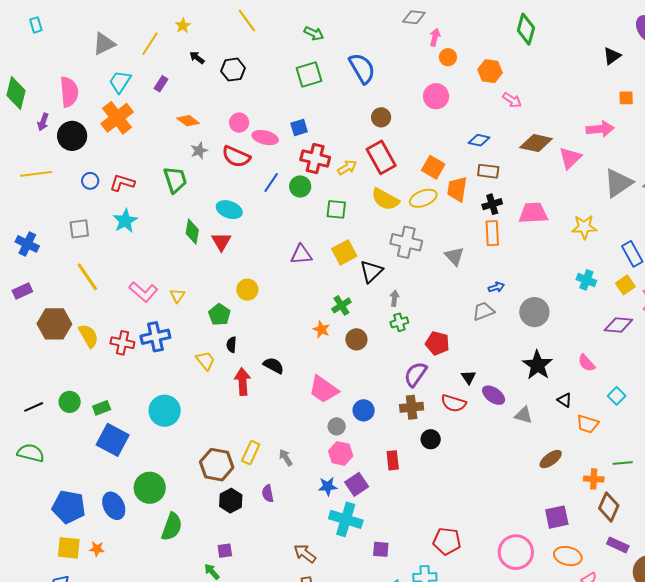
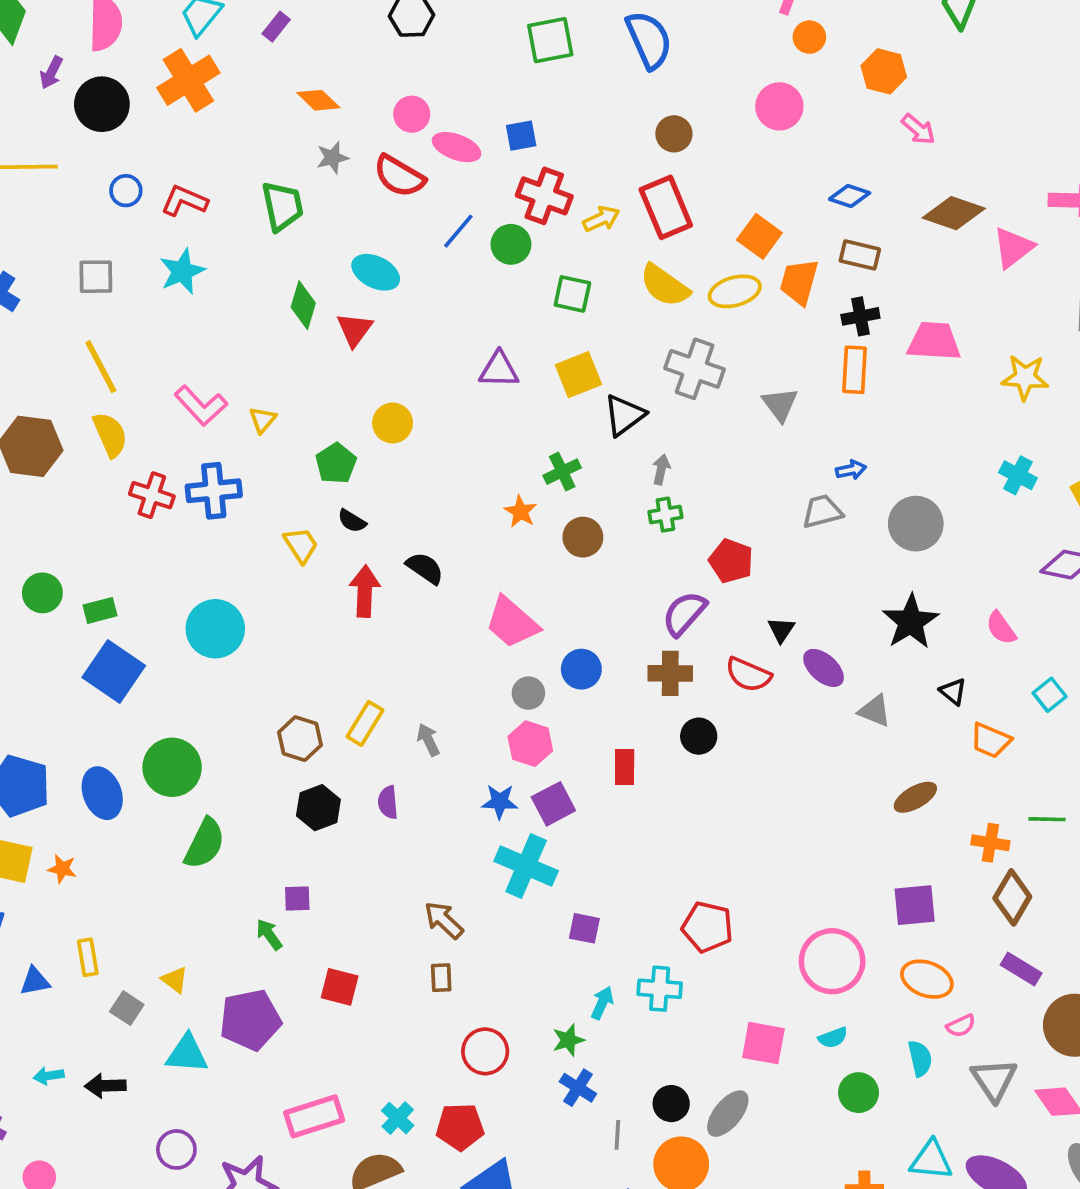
yellow semicircle: (88, 336) -> (110, 435), moved
black semicircle: (231, 345) -> (352, 521), turned -70
brown hexagon: (217, 465) -> (300, 739), size x0.7

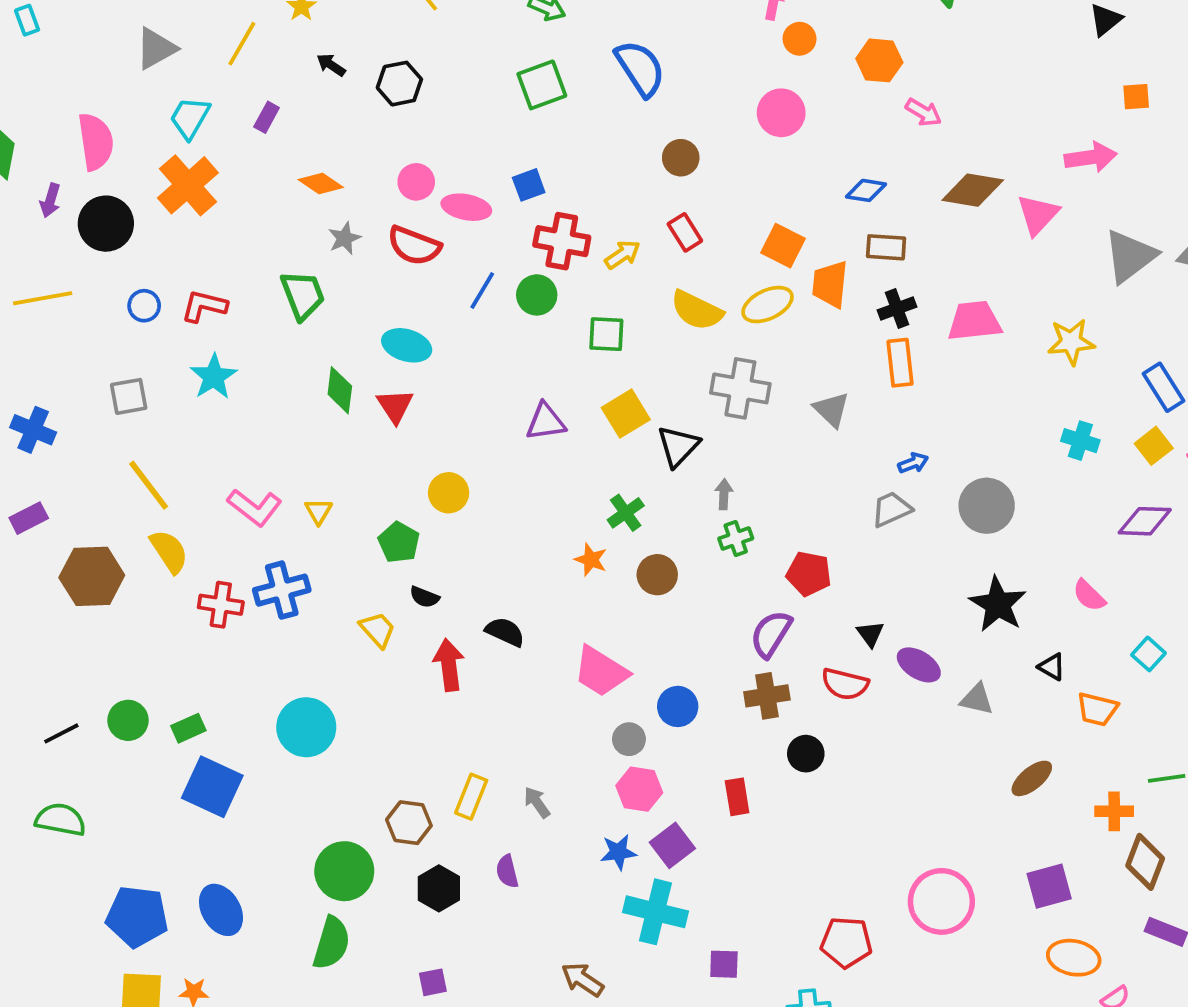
red rectangle: (666, 207) -> (685, 232), size x0.6
green circle: (172, 767) -> (344, 871), moved
pink circle: (832, 961) -> (941, 901), moved

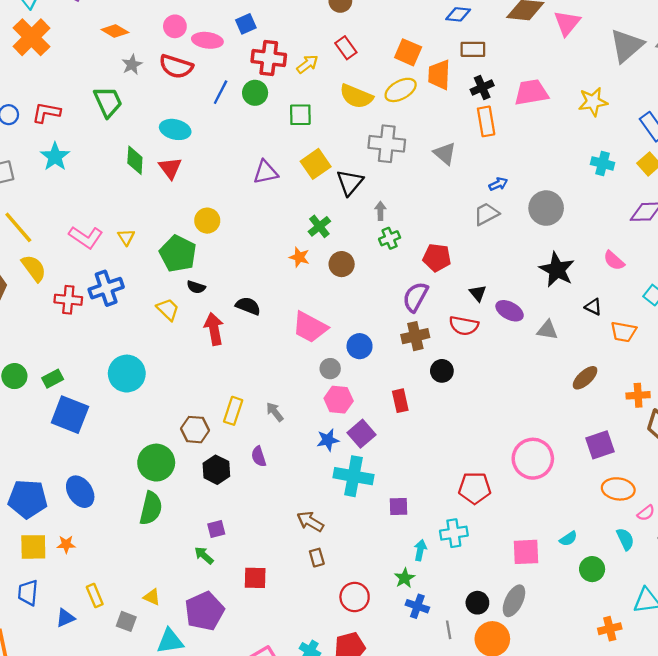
green pentagon: (399, 542) -> (178, 254), size x1.4

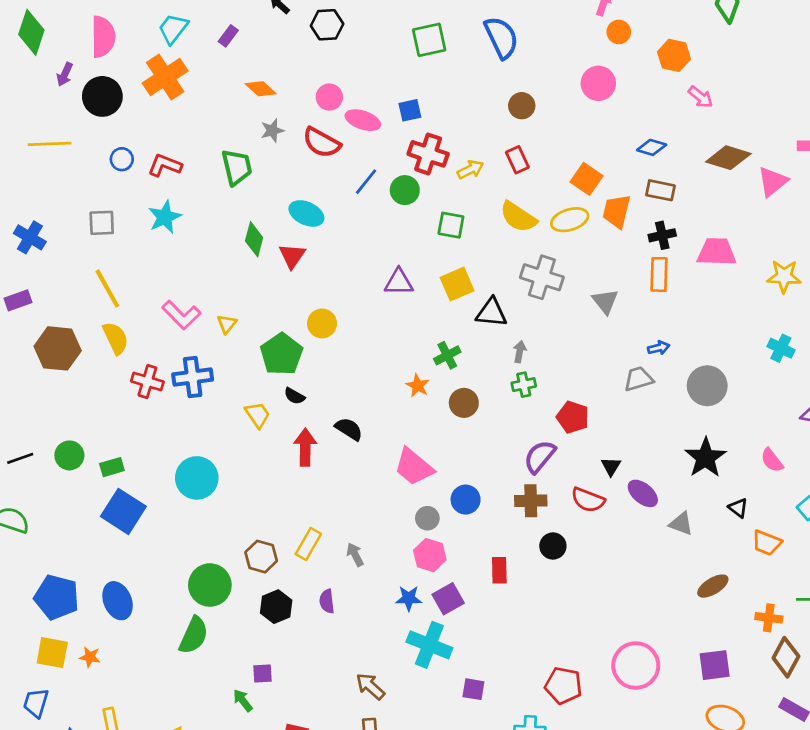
black triangle: (350, 182) -> (491, 313), turned 44

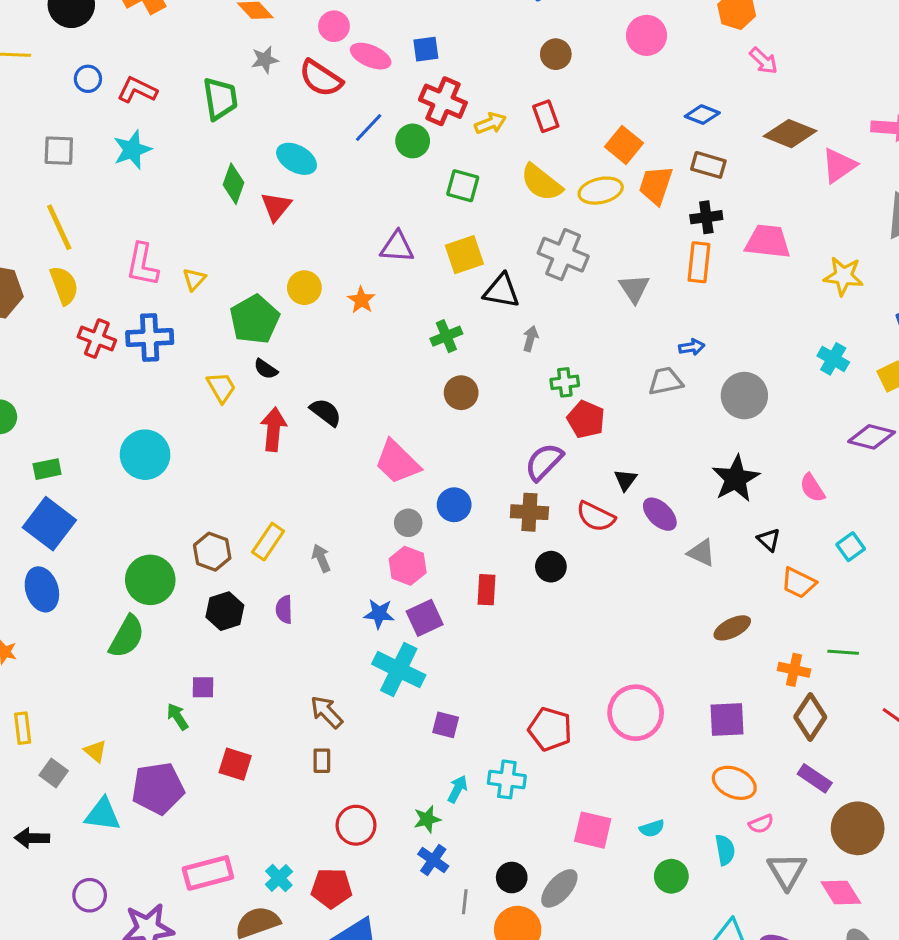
pink L-shape: (181, 315) -> (142, 265), turned 51
green cross: (524, 385) -> (565, 382), moved
orange star: (418, 386) -> (361, 300), moved
green rectangle: (112, 467) -> (47, 469), moved
blue square: (123, 511) -> (49, 524), moved

